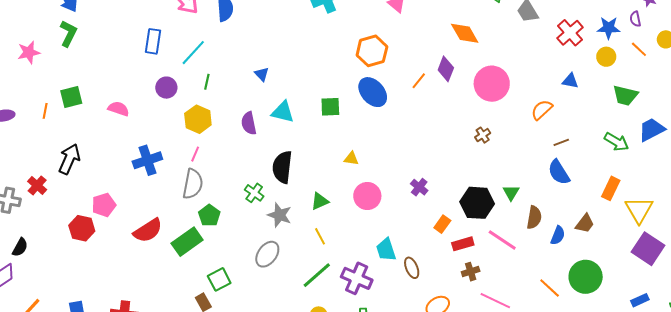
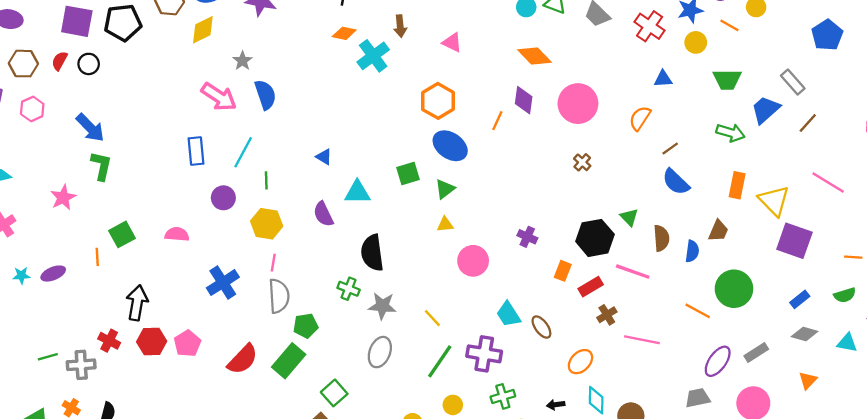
green triangle: (320, 201) -> (445, 189), moved
green pentagon: (209, 215) -> (306, 326), turned -30
red hexagon: (82, 228) -> (152, 341), moved

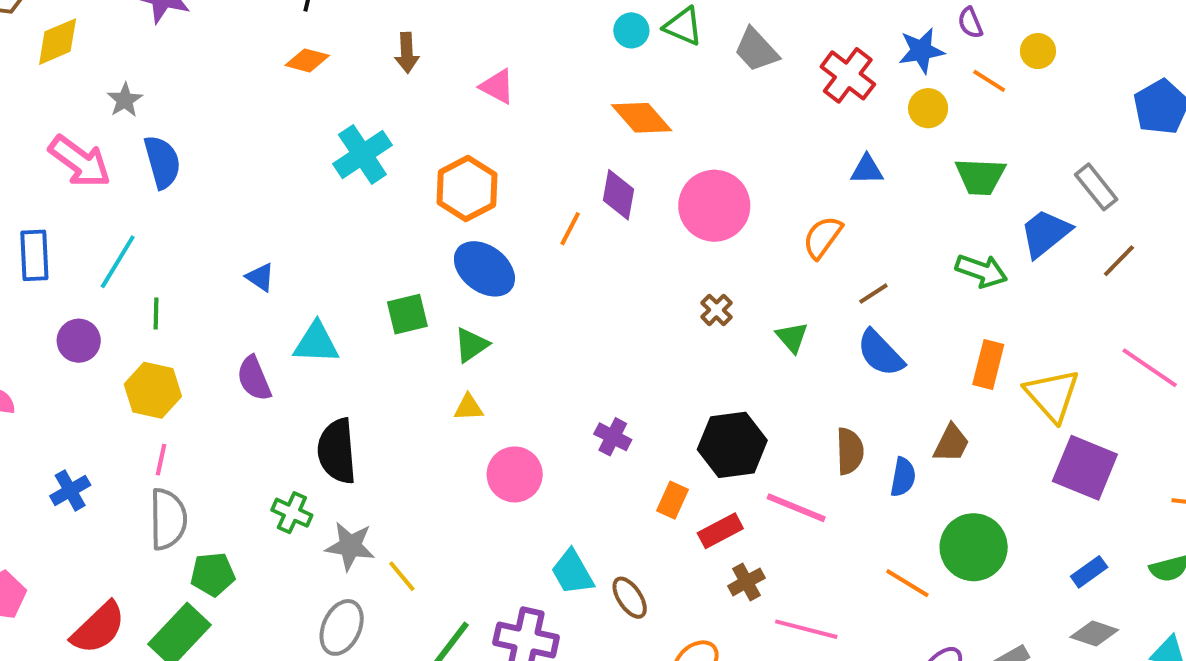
cyan cross: (373, 56) -> (362, 155), moved
green triangle: (629, 217) -> (792, 337), moved
blue cross: (223, 283) -> (70, 490), size x0.7
yellow line: (432, 318) -> (402, 576), moved

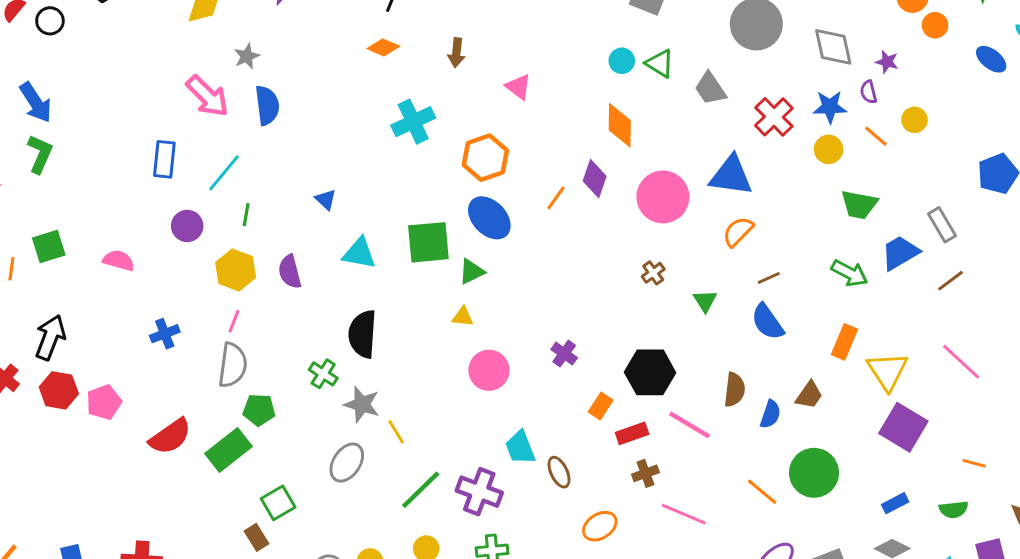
orange diamond: (642, 118) -> (620, 125), turned 33
blue triangle: (867, 170) -> (731, 176), moved, size x1.8
green square: (407, 314) -> (428, 242), size x1.5
purple semicircle: (254, 378) -> (290, 272), moved

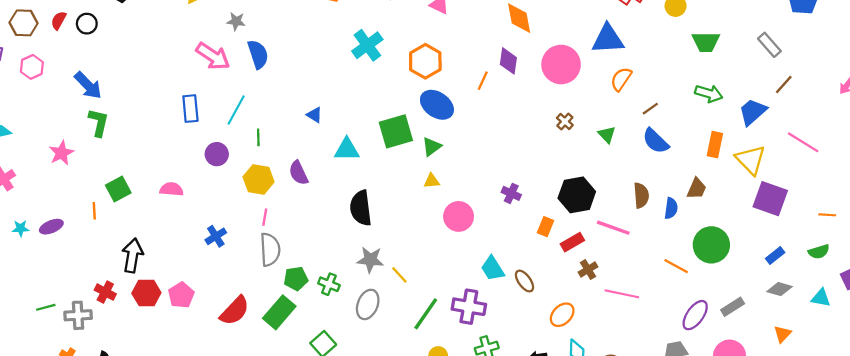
gray star: (247, 56) -> (236, 21), turned -30
blue trapezoid: (900, 253) -> (753, 112), moved
green cross: (323, 374) -> (329, 284), moved

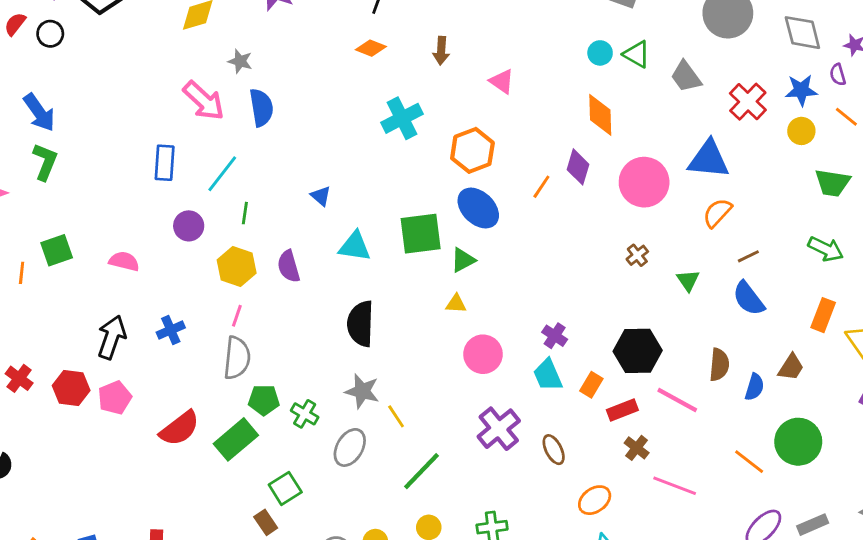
black arrow: (133, 255) -> (112, 337), moved
cyan trapezoid: (493, 269) -> (548, 375), moved
brown cross: (588, 269) -> (637, 448), turned -30
purple cross: (469, 307) -> (499, 429), moved, turned 32

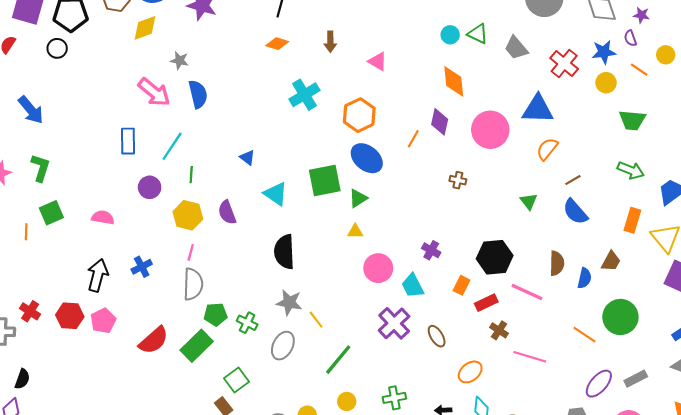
black circle: (50, 34) -> (57, 48), moved
green L-shape: (45, 162) -> (41, 168), moved
cyan triangle: (355, 246) -> (276, 194), turned 30
brown cross: (637, 255) -> (458, 180), moved, turned -35
cyan trapezoid: (548, 375) -> (413, 286), moved

